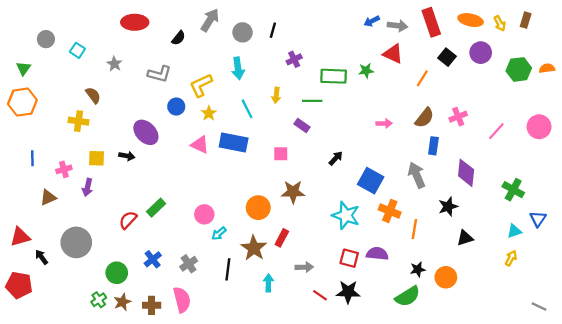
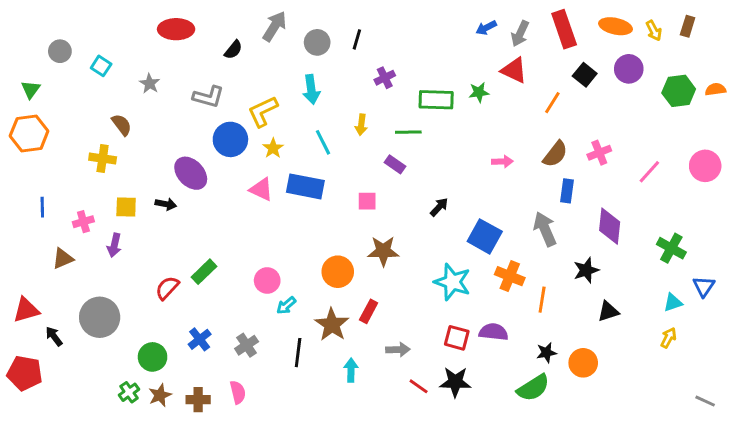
gray arrow: (398, 26) -> (520, 34), turned 108
blue circle: (176, 107) -> (230, 139), size x1.5
pink semicircle: (182, 300) -> (238, 392), size x0.7

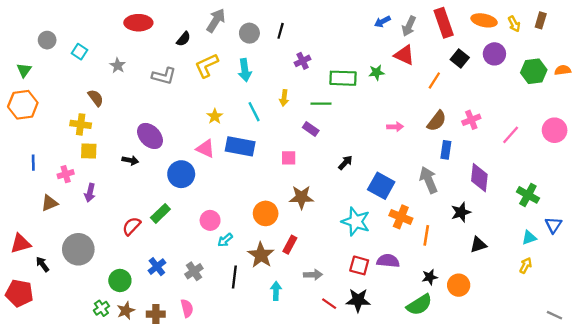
yellow L-shape: (263, 111) -> (207, 65), moved
blue circle: (230, 139) -> (181, 174), moved
yellow square: (126, 207) -> (89, 151), moved

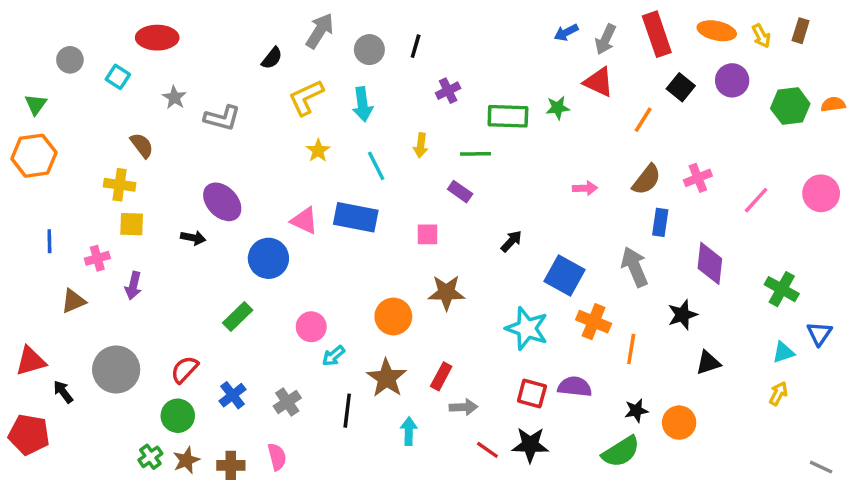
red ellipse: (138, 23) -> (157, 38), moved
gray L-shape: (164, 76) -> (222, 118), moved
yellow star: (215, 116) -> (318, 151), moved
red semicircle: (131, 226) -> (185, 370), moved
red rectangle: (290, 245) -> (441, 376), moved

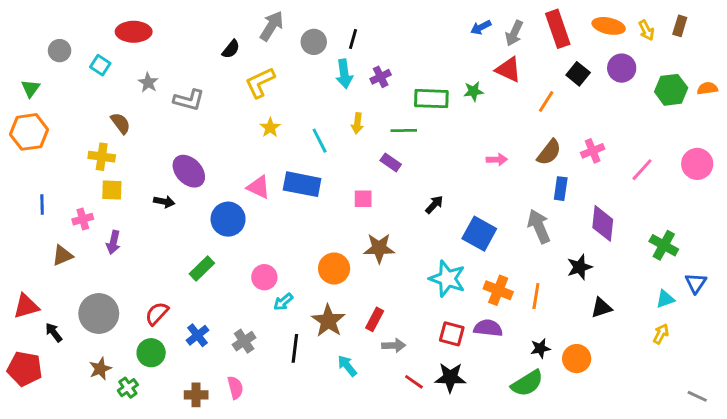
cyan arrow: (363, 104) -> (344, 74), moved
orange cross: (594, 322) -> (498, 290), moved
cyan arrow: (409, 431) -> (347, 366), turned -40
brown star: (186, 460) -> (100, 369), moved

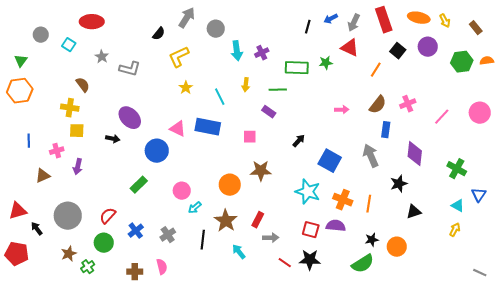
brown rectangle: (680, 26) -> (476, 28), moved, turned -56
black line: (353, 39) -> (308, 27), moved
cyan triangle: (665, 299) -> (458, 206), turned 48

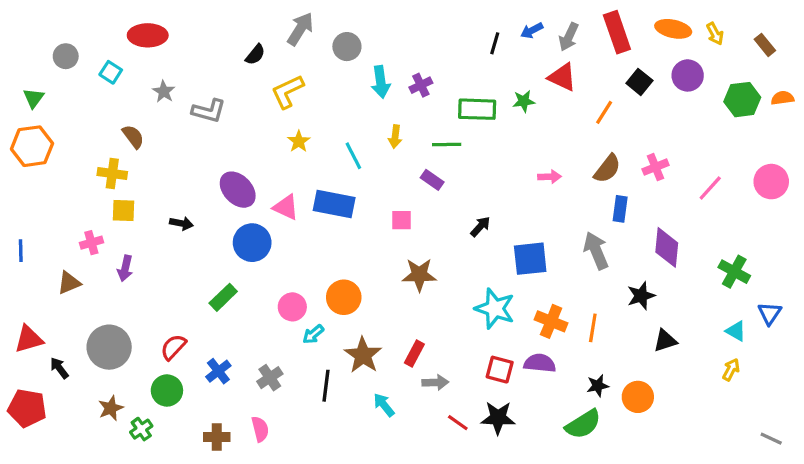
purple ellipse: (130, 118) -> (238, 190), moved
blue line: (29, 141) -> (21, 251), moved
blue square: (330, 161) -> (530, 259), turned -35
orange circle: (230, 185) -> (344, 297), moved

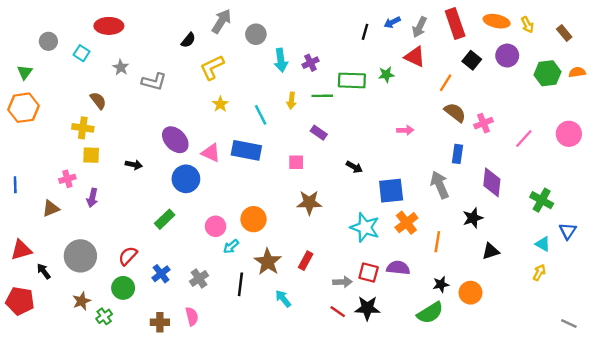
green line: (447, 145) -> (322, 96), moved
brown semicircle: (607, 169) -> (455, 112), moved, turned -90
black arrow: (480, 227) -> (354, 167), turned 77
orange cross: (551, 321) -> (406, 223), moved, turned 30
gray arrow: (435, 382) -> (342, 282), moved

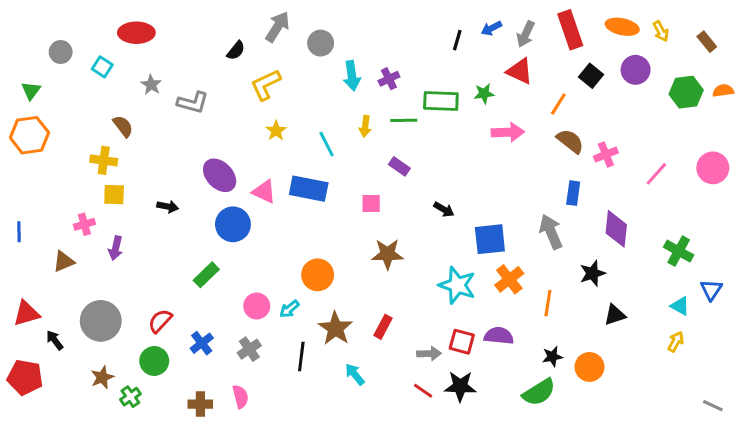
pink arrow: (405, 130) -> (508, 132), moved, size x1.5
pink circle: (216, 226) -> (257, 306), moved

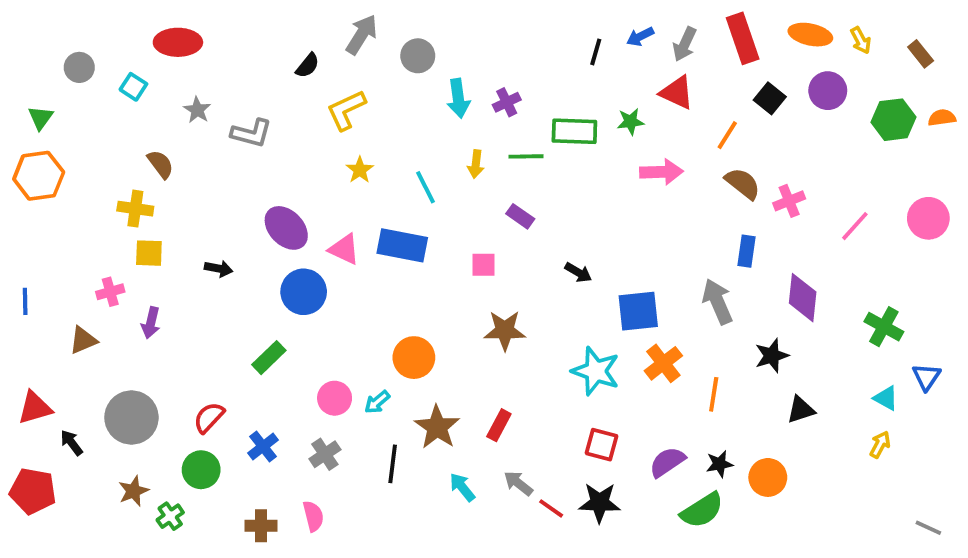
purple semicircle: (499, 336) -> (667, 462), moved, turned -40
gray arrow: (429, 354) -> (518, 483), moved, turned -140

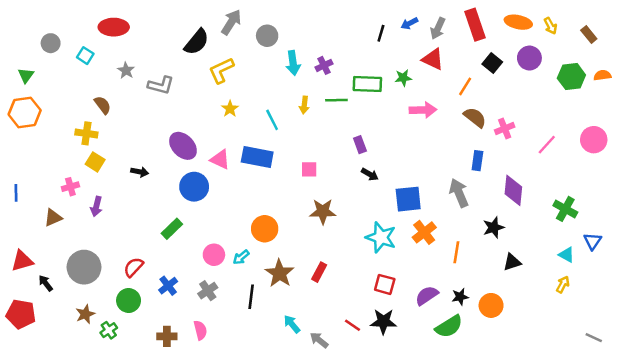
black semicircle: (307, 65) -> (197, 42), size x1.6
purple rectangle: (520, 216) -> (360, 145), moved, turned 35
yellow square: (149, 253) -> (95, 162), turned 30
gray arrow: (518, 483) -> (319, 340), moved
cyan arrow: (462, 487) -> (292, 324), moved

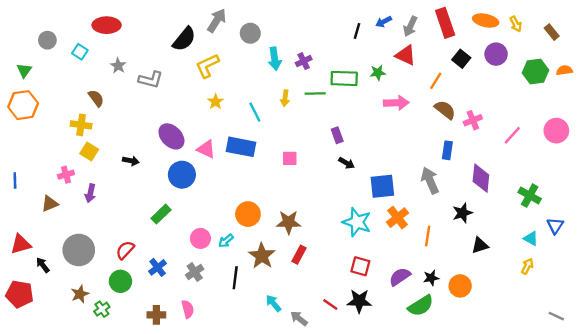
brown star: (323, 211) -> (289, 222), moved

